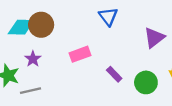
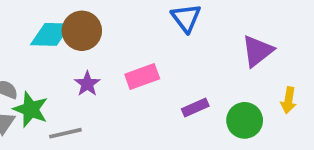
purple star: (33, 59) -> (87, 84), moved
purple rectangle: (114, 74) -> (195, 108), turned -70

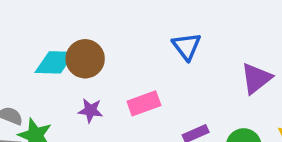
purple star: (87, 84) -> (90, 110), turned -30

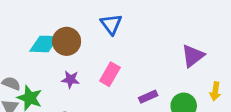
blue triangle: (187, 46) -> (111, 24), moved
pink rectangle: (144, 103) -> (110, 74), turned -40

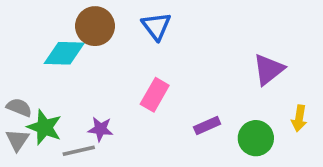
brown circle: (67, 41) -> (95, 26), moved
purple star: (70, 79) -> (100, 129), moved

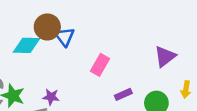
blue triangle: (156, 26) -> (64, 37), moved
pink rectangle: (155, 95) -> (100, 65), moved

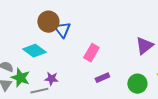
cyan diamond: (26, 45) -> (34, 51), moved, turned 35
purple rectangle: (123, 94) -> (102, 78), moved

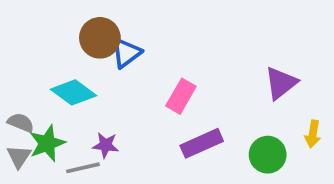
blue triangle: (62, 30) -> (126, 53), turned 30
green star: (20, 78) -> (47, 143), turned 30
purple rectangle: (102, 78) -> (202, 143), size x1.5

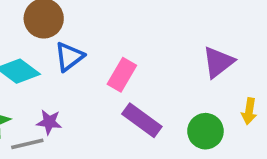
blue triangle: (126, 53) -> (69, 57), moved
purple rectangle: (202, 143) -> (142, 120), turned 60

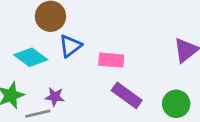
pink rectangle: (122, 75) -> (111, 60), turned 65

